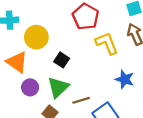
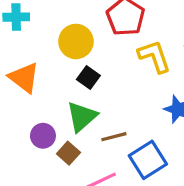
yellow circle: (36, 37) -> (76, 41), moved
purple circle: (30, 87) -> (43, 136), moved

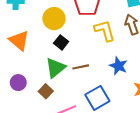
purple circle: (43, 136) -> (18, 83), moved
brown line: (114, 137) -> (81, 67), moved

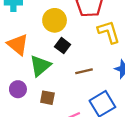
green triangle: (56, 68) -> (40, 66), moved
brown square: (46, 91) -> (47, 98), turned -32

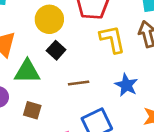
green triangle: (40, 66) -> (27, 72), turned 35

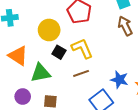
yellow L-shape: (112, 39) -> (82, 48), moved
blue star: (126, 85) -> (119, 80), moved

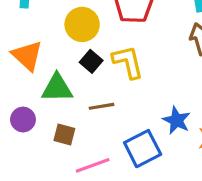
brown line: (81, 73) -> (102, 106), moved

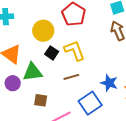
brown line: (102, 106) -> (71, 77), moved
purple circle: (23, 120) -> (13, 83), moved

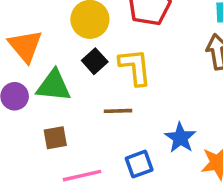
brown square: (41, 100) -> (55, 138), turned -32
blue square: (90, 103) -> (139, 164), size x0.7

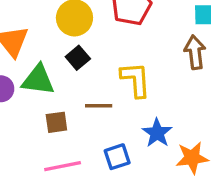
yellow L-shape: (135, 67) -> (136, 80), moved
brown square: (55, 138) -> (56, 122), moved

